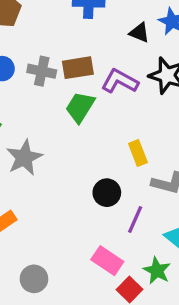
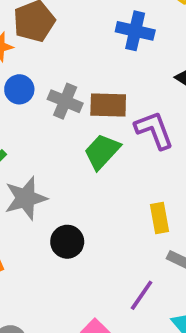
purple L-shape: (120, 81) -> (154, 130), turned 30
black circle: (107, 193) -> (67, 242), moved

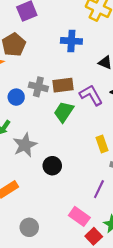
blue circle: (19, 89) -> (16, 97), moved

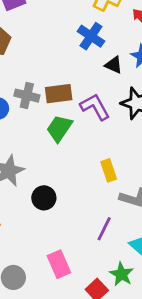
blue cross: (71, 41) -> (91, 36), moved, turned 30
pink rectangle: (79, 216) -> (59, 264), moved, turned 30

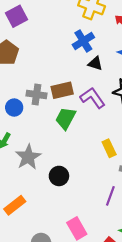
blue cross: (91, 36) -> (83, 41), turned 30
black triangle: (114, 65) -> (95, 63), moved

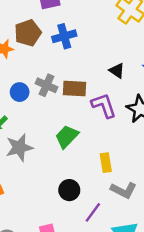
blue cross: (83, 41) -> (64, 36), moved
green trapezoid: (66, 118) -> (67, 137), moved
black circle: (59, 176) -> (69, 190), moved

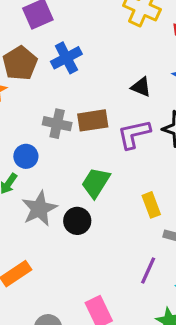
blue circle: (20, 92) -> (26, 156), moved
purple L-shape: (104, 106) -> (134, 134), turned -72
black circle: (69, 190) -> (77, 221), moved

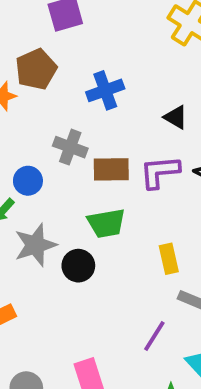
blue cross: (66, 58) -> (105, 90), moved
brown rectangle: (93, 120) -> (111, 169), moved
green trapezoid: (96, 183) -> (106, 223), turned -140

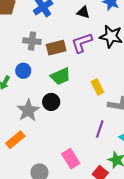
blue circle: (28, 181) -> (23, 71), moved
gray star: (35, 245) -> (28, 110), moved

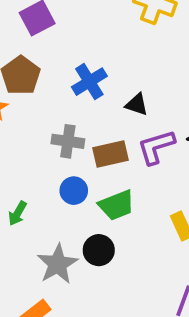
black triangle: (83, 12) -> (137, 104), moved
blue circle: (23, 71) -> (74, 191), moved

